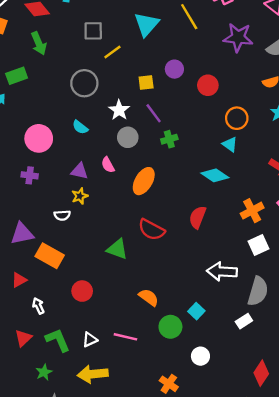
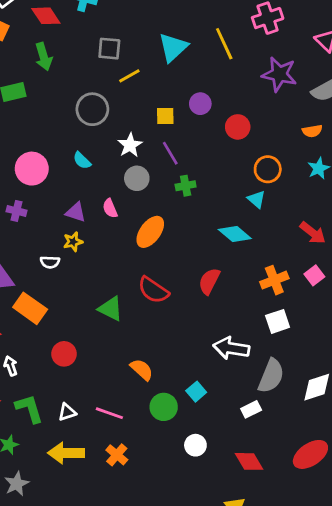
red diamond: (261, 373) -> (249, 461), moved, turned -70
orange cross: (169, 384) -> (117, 455), moved

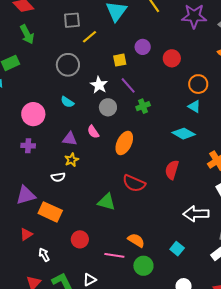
green circle: (164, 407) -> (143, 266), moved
pink line: (109, 413) -> (114, 255), moved

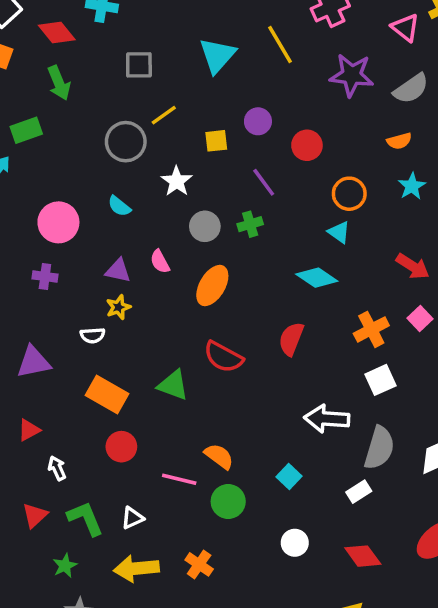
yellow line: (90, 37) -> (164, 115), moved
purple line: (128, 85) -> (264, 182), moved
gray circle: (108, 107) -> (205, 226), moved
orange rectangle: (50, 212) -> (107, 394), moved

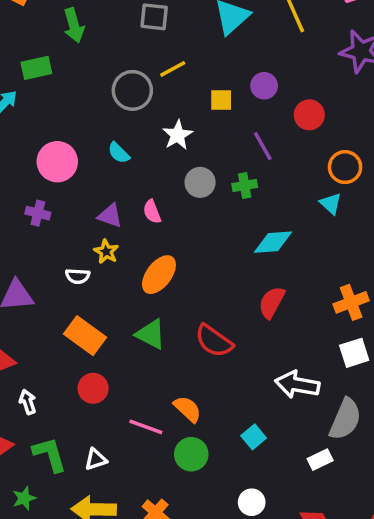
cyan diamond: (317, 278) -> (273, 242), moved, turned -45
orange ellipse: (212, 286) -> (159, 275), moved
yellow star: (118, 307) -> (106, 252), turned -30
red semicircle: (223, 357) -> (214, 341), moved

